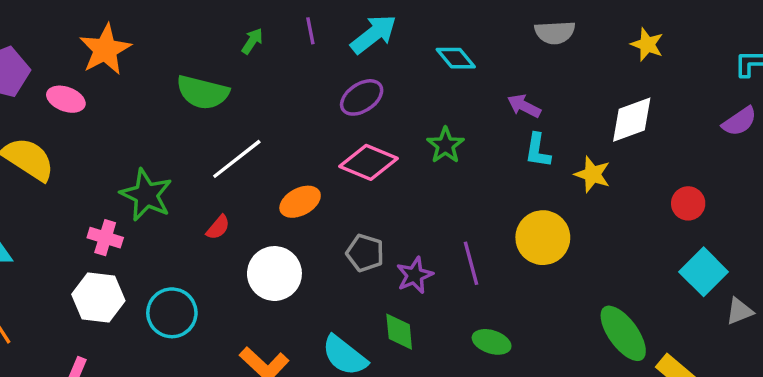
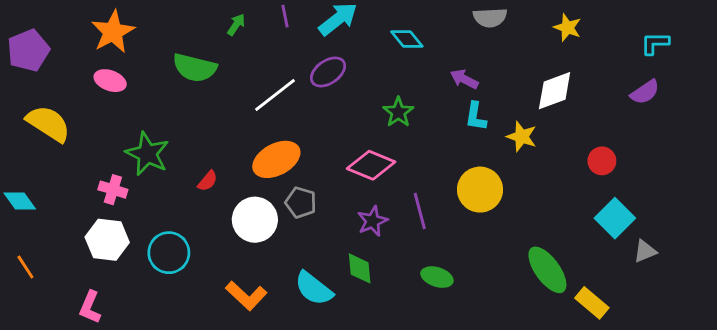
pink ellipse: (66, 99) -> (110, 81), moved
white line: (237, 159) -> (275, 95), moved
pink diamond: (368, 162) -> (371, 165), moved
orange ellipse: (300, 202) -> (276, 159), size x1.4
gray pentagon: (365, 253) -> (301, 202), moved

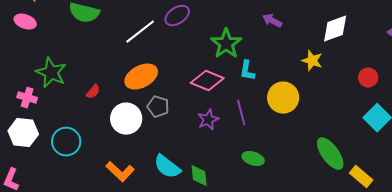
green star: (398, 112) -> (226, 44), size x1.4
cyan L-shape: (476, 116) -> (247, 71), moved
green diamond: (360, 268) -> (199, 176), moved

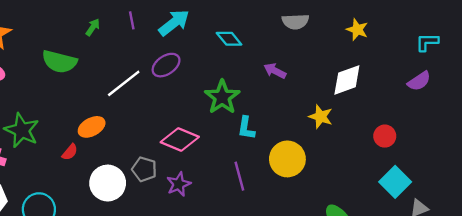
orange ellipse: (141, 77) -> (92, 127), moved, size x0.7
pink diamond: (207, 81) -> (180, 139), moved
purple star: (208, 120) -> (179, 184), moved

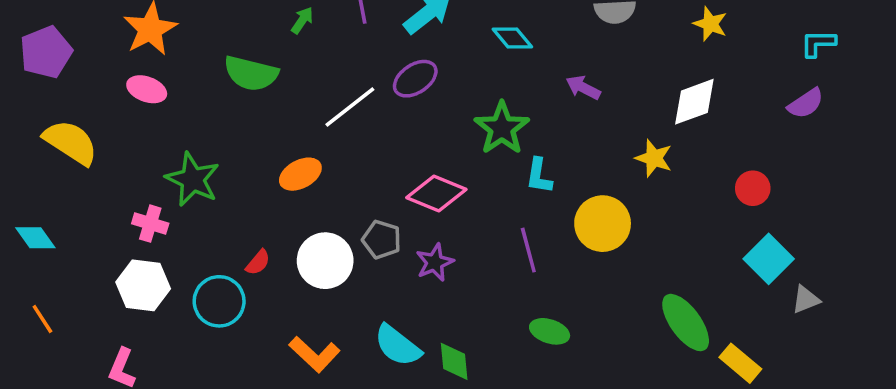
red semicircle: (70, 152) -> (258, 262), moved

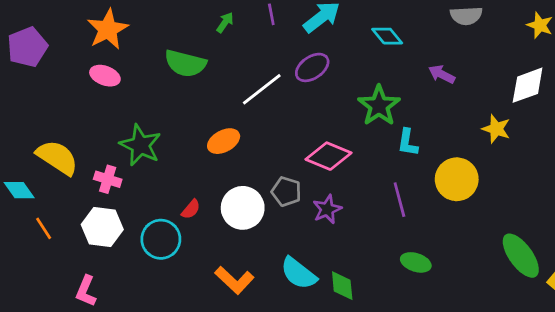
yellow semicircle: (71, 142) -> (57, 157), moved
orange line: (42, 319) -> (44, 228), moved

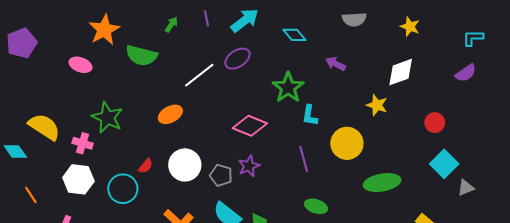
orange star: (108, 29) -> (104, 30), moved
gray pentagon: (286, 192) -> (221, 175), moved
orange line: (44, 228) -> (31, 195), moved
green ellipse: (521, 256) -> (382, 183), moved, turned -64

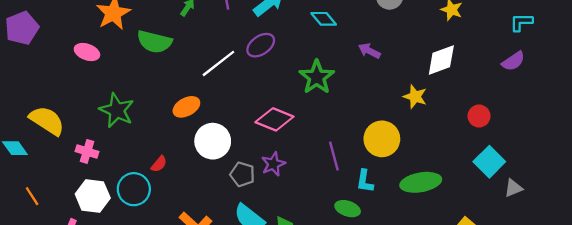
cyan L-shape: (310, 115) -> (365, 181), moved
pink cross: (83, 143) -> (87, 151), moved
white circle: (185, 165) -> (213, 141), moved
white hexagon: (78, 179) -> (93, 196), moved

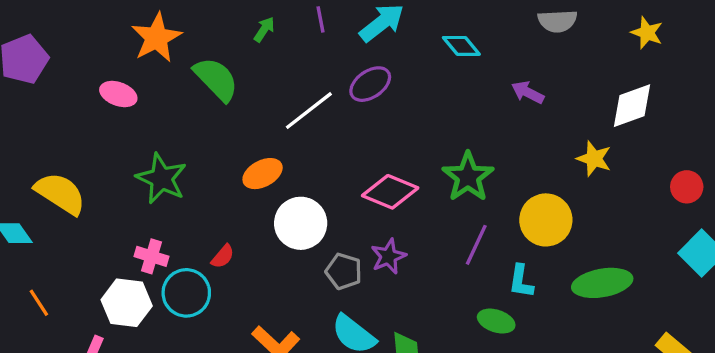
green semicircle: (154, 42) -> (216, 79), turned -148
green star: (317, 77) -> (468, 177), moved
pink cross: (87, 151) -> (151, 256), moved
purple line: (334, 156) -> (476, 245), turned 40

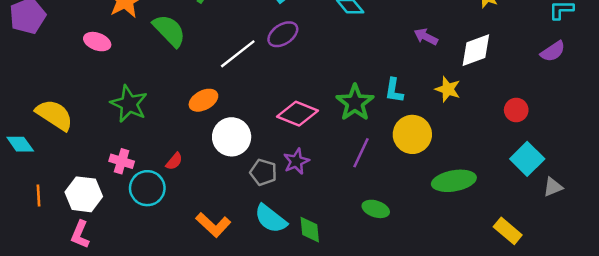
purple arrow: (528, 92) -> (426, 37), moved
cyan L-shape: (521, 281) -> (394, 90), moved
orange line: (39, 303) -> (39, 195), turned 30
white hexagon: (127, 303) -> (84, 194), moved

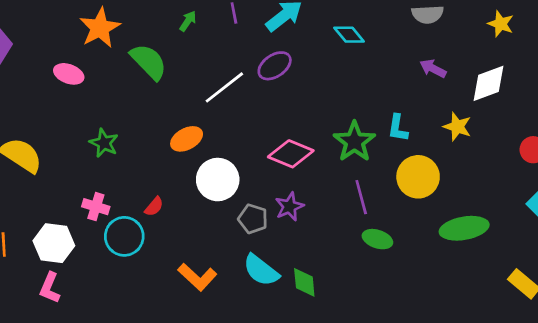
green star: (129, 104) -> (104, 143), size x0.7
purple line: (361, 153) -> (361, 197), turned -40
green ellipse: (376, 209) -> (377, 239), moved

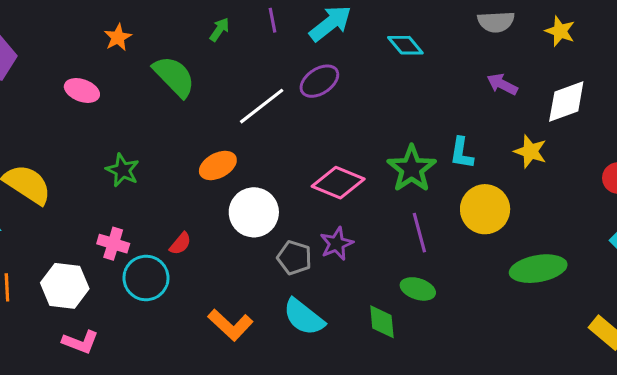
yellow star: (501, 24) -> (560, 31), moved
orange star: (100, 28) -> (118, 37), size x0.6
green ellipse: (377, 239) -> (418, 289), moved
green diamond: (304, 282) -> (382, 322), moved
pink L-shape: (50, 288) -> (80, 342), moved, turned -92

